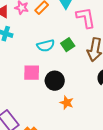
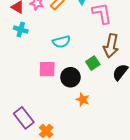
green square: (68, 45) -> (93, 63), moved

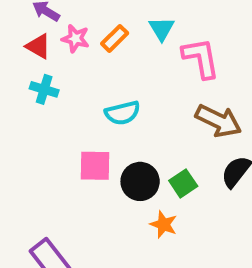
brown arrow: (111, 46) -> (218, 121), turned -75
green square: (93, 63) -> (183, 183), moved

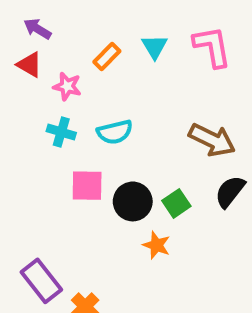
pink star: (75, 38) -> (67, 86), moved
pink L-shape: (201, 58) -> (212, 47), moved
cyan cross: (44, 89) -> (61, 132), moved

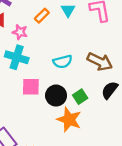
cyan cross: (61, 132) -> (17, 57), size x1.5
cyan semicircle: (115, 132) -> (63, 62), moved
orange star: (157, 245) -> (69, 120), size x1.6

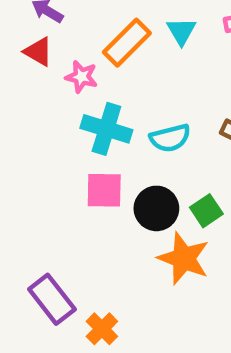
orange rectangle: (42, 16) -> (127, 43), size x1.5
cyan cross: (17, 57) -> (106, 129), moved

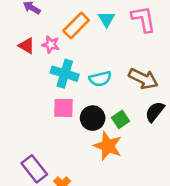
red triangle: (38, 52) -> (27, 46), moved

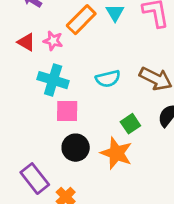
cyan cross: (65, 74) -> (53, 80), moved
black circle: (93, 118) -> (76, 148), moved

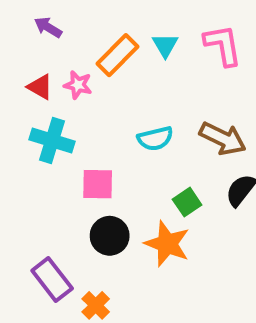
cyan cross: (53, 80) -> (52, 140), moved

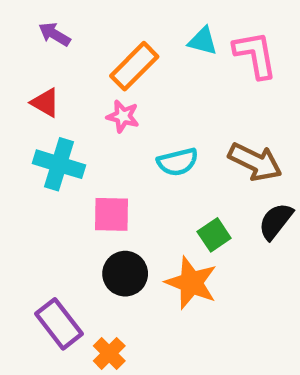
cyan triangle: (165, 45) -> (203, 41), moved, turned -44
pink star: (78, 85) -> (123, 116), moved

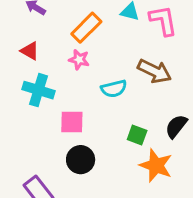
brown arrow: (255, 162) -> (154, 71), moved
green square: (214, 235) -> (137, 135), turned -36
orange star: (191, 283) -> (156, 165), moved

